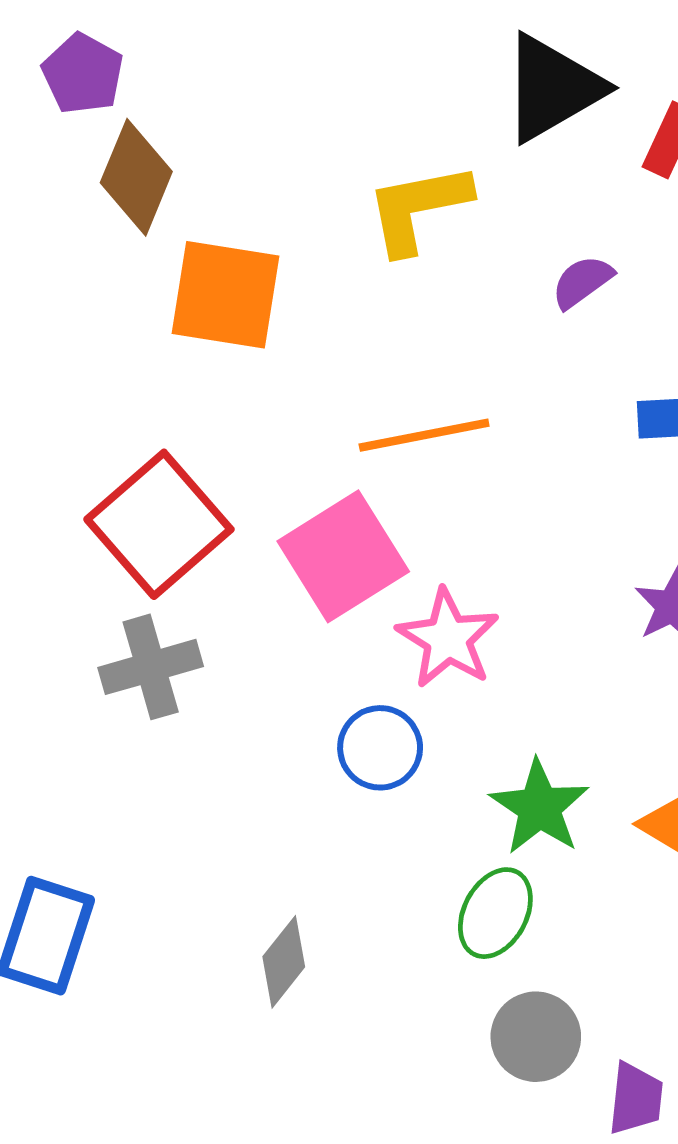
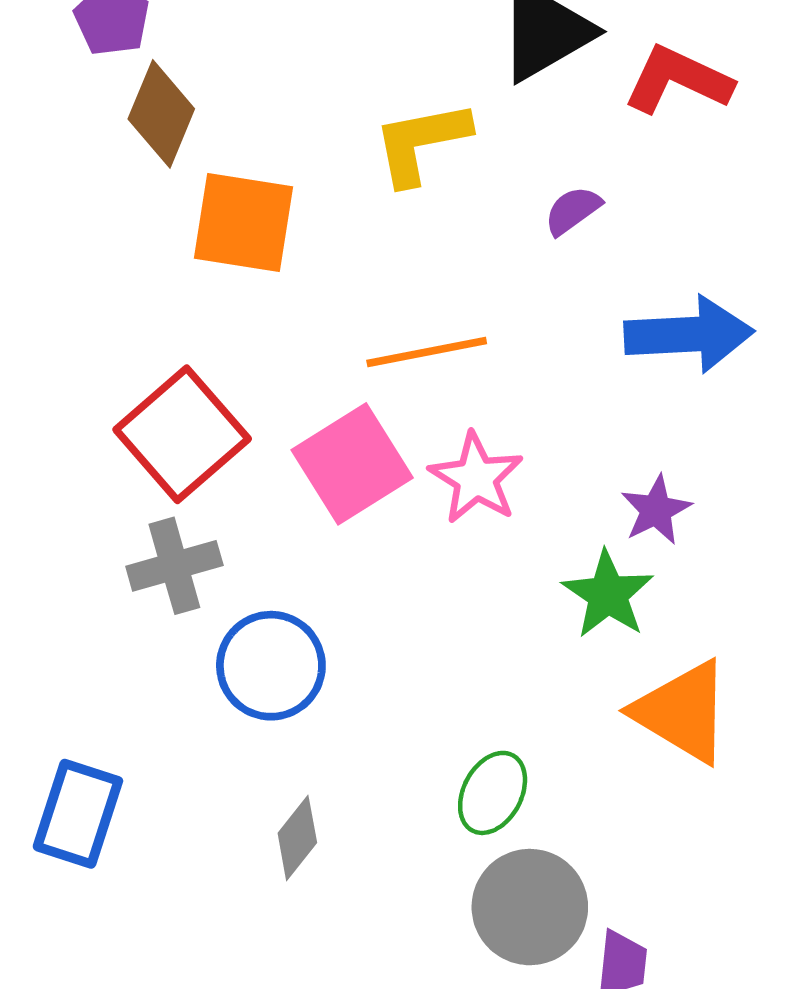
pink star: (448, 638) -> (476, 478), moved
blue circle: (380, 748) -> (271, 666), moved, size x1.4
green star: (539, 807) -> (608, 594), moved
gray circle: (536, 1037) -> (530, 907), size x1.4

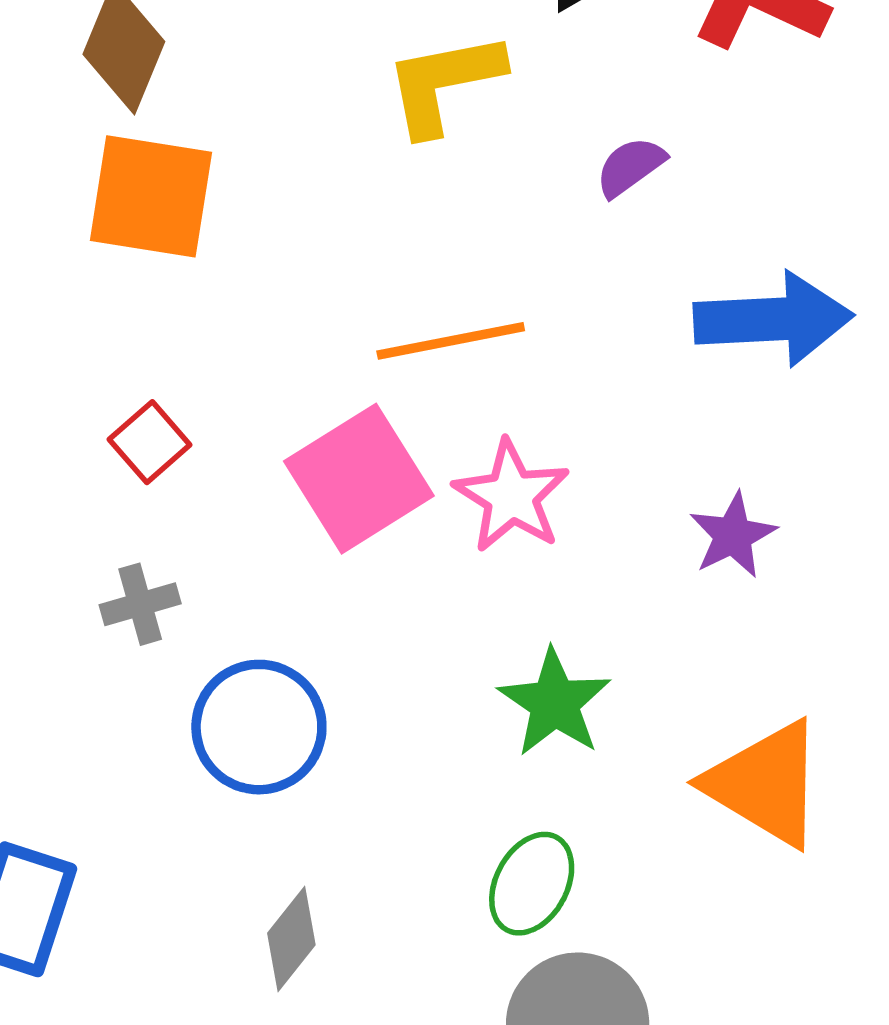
orange square: (244, 222) -> (151, 196), moved
red square: (182, 434) -> (150, 442), size x0.5
gray cross: (174, 566) -> (140, 604), size x0.7
green star: (608, 594) -> (555, 703), moved

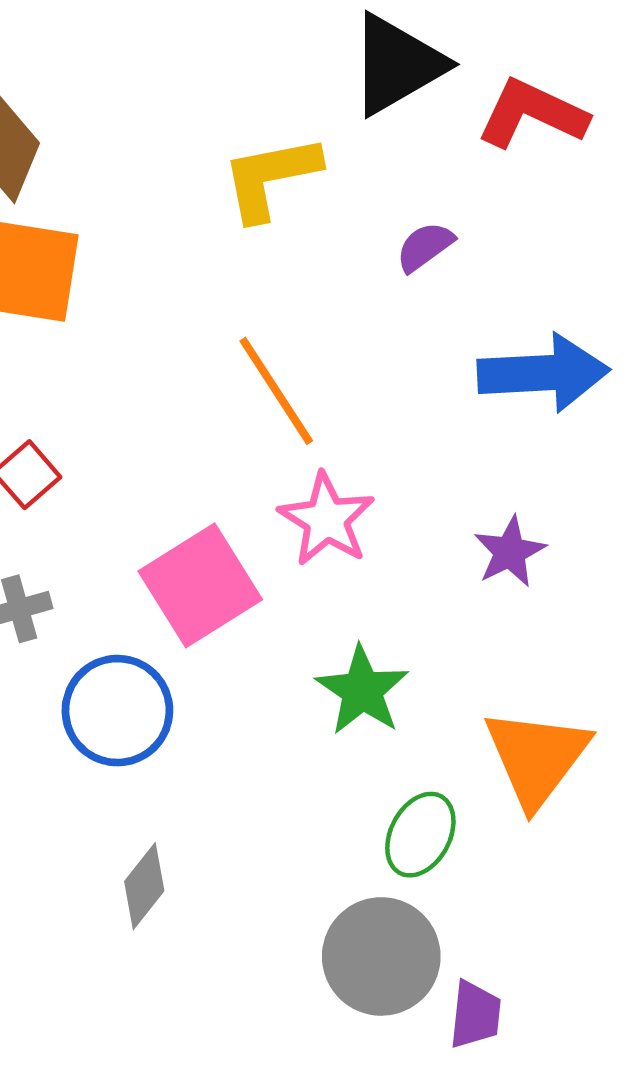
orange line: (451, 341) -> (276, 391), turned 68
pink square: (359, 479) -> (200, 585), moved
orange triangle: (765, 784) -> (537, 757), turned 36
green ellipse: (532, 884) -> (420, 835), moved

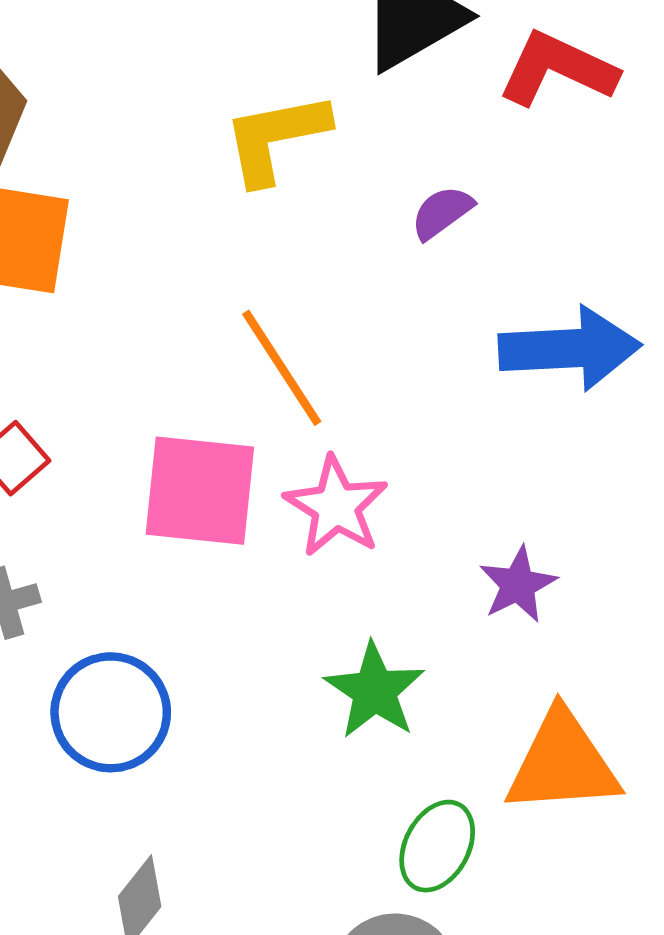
purple star: (510, 552) -> (518, 585), moved
pink square: (200, 585) -> (200, 491), moved, turned 38
orange triangle: (537, 757) -> (562, 763), turned 49

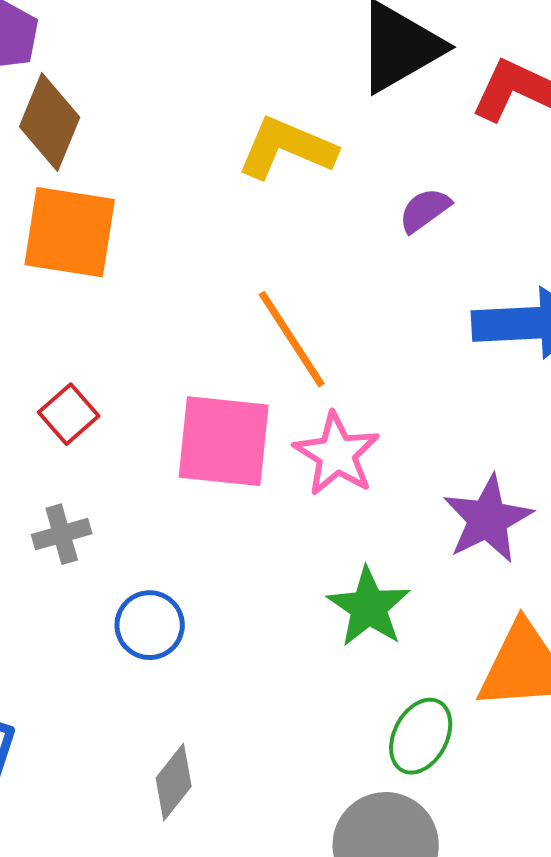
yellow L-shape: (276, 138) -> (287, 148), turned 34
purple star: (518, 585) -> (488, 519), size x1.4
blue circle: (111, 712) -> (150, 625), size x0.7

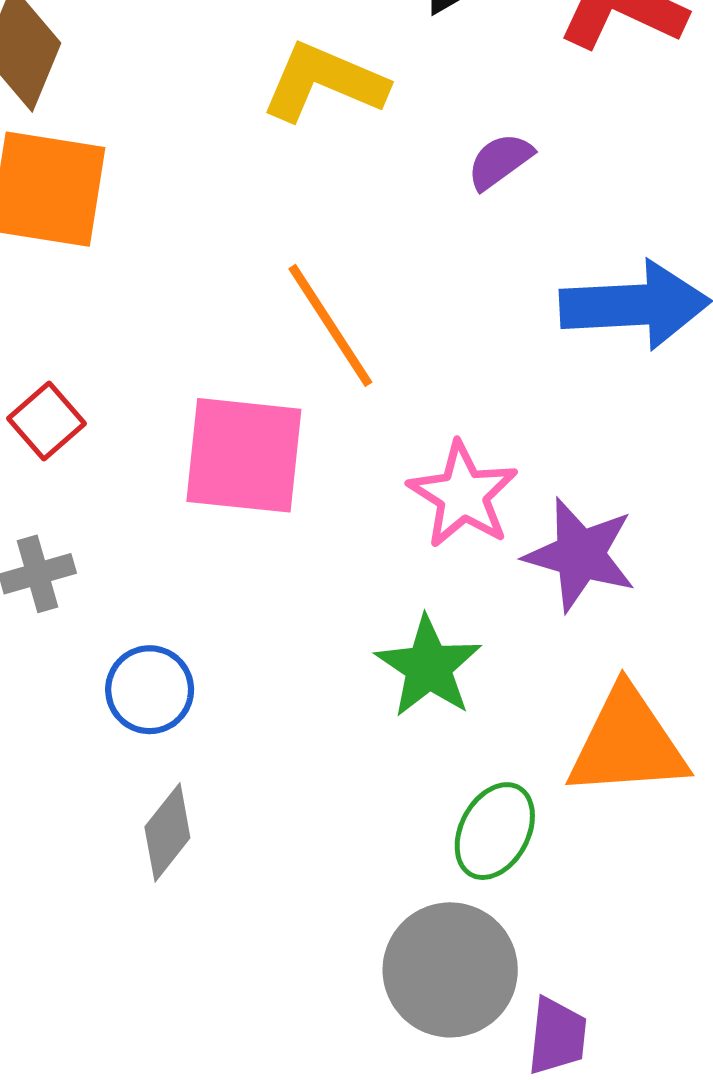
pink star: (337, 454) -> (463, 495), moved
purple star: (488, 519) -> (580, 555), turned -30
gray diamond: (174, 782) -> (167, 832), moved

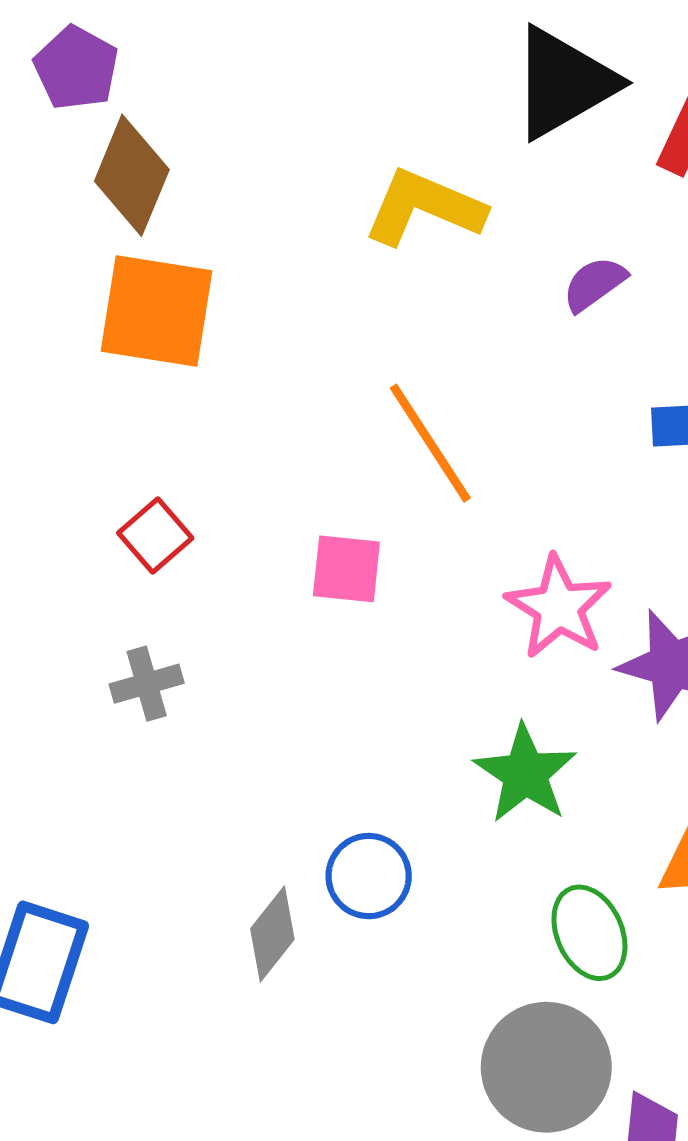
pink square: (244, 455) -> (346, 569), size x0.6
blue circle: (150, 690) -> (369, 876), moved
green ellipse: (495, 831) -> (589, 933), turned -52

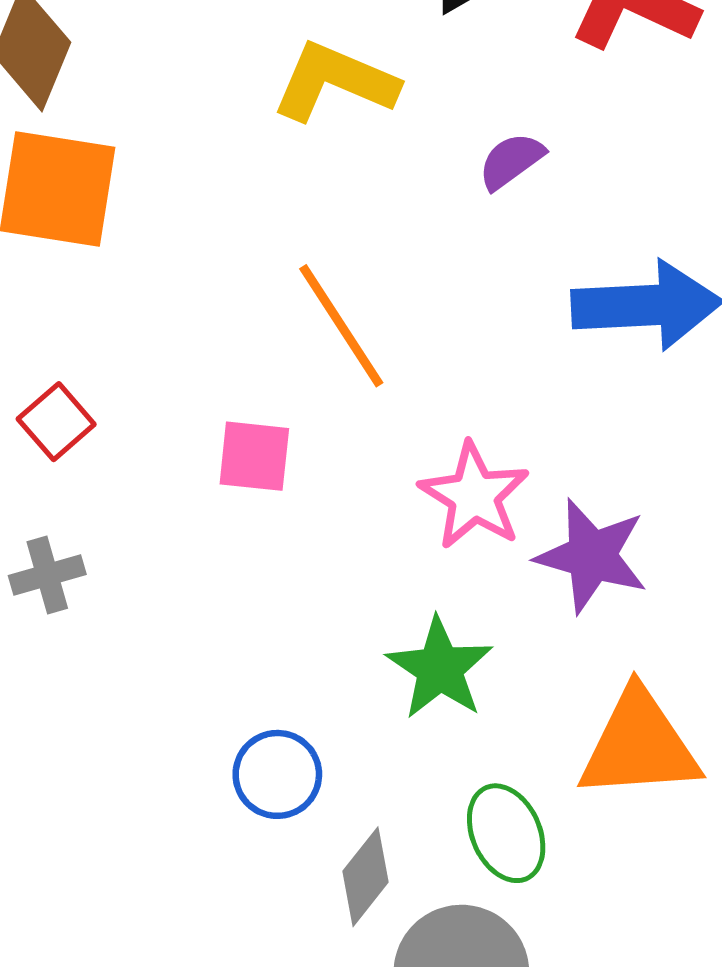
gray diamond: (272, 934) -> (366, 877), moved

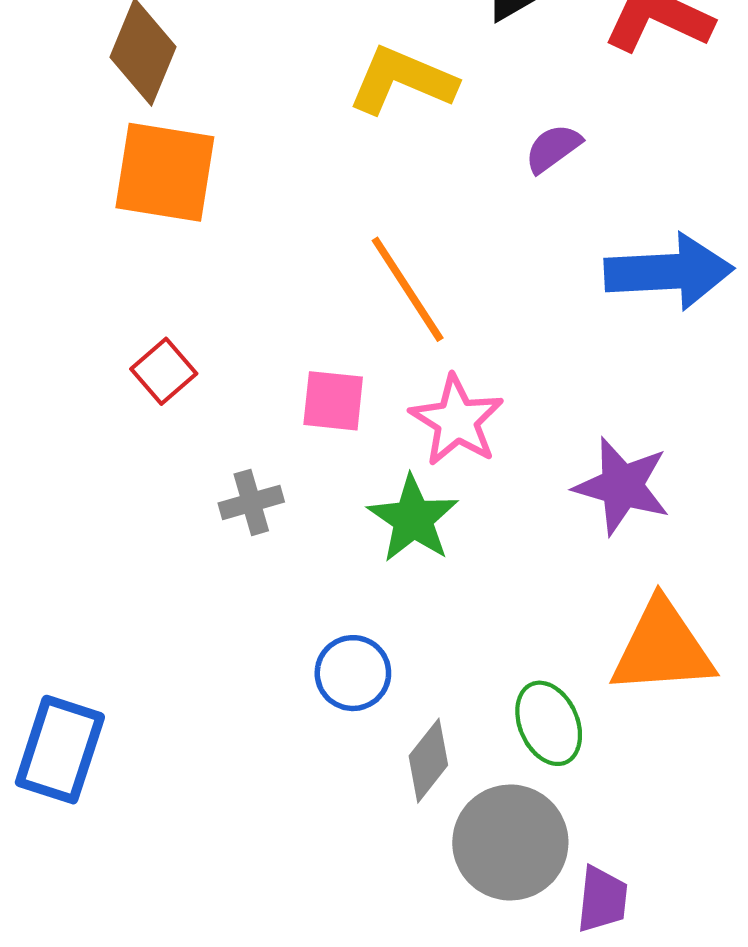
pink star: (474, 496) -> (457, 420), moved
gray cross: (47, 575) -> (251, 502), moved
green star: (440, 668) -> (413, 519), moved

